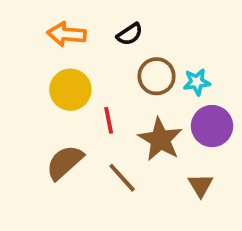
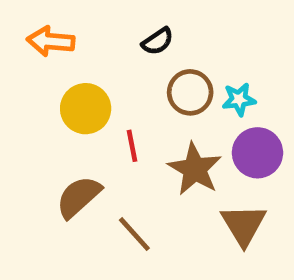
orange arrow: (67, 34) -> (51, 41), moved
brown line: (122, 178) -> (134, 234), moved
brown triangle: (201, 185) -> (244, 225), size x1.5

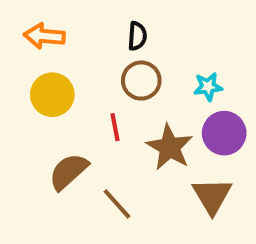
black semicircle: (158, 41) -> (137, 36), turned -52
brown circle: (190, 92) -> (141, 81), moved
yellow circle: (86, 109) -> (52, 95), moved

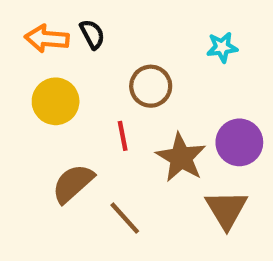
black semicircle: (137, 36) -> (92, 34), moved, turned -32
cyan star: (208, 87) -> (222, 47), moved

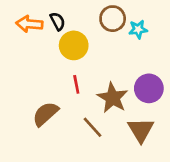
brown circle: (151, 86) -> (113, 19), moved
yellow circle: (56, 101) -> (74, 45), moved
brown line: (125, 218) -> (92, 127), moved

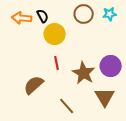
cyan star: (138, 29) -> (110, 14), moved
brown line: (92, 127) -> (67, 106), moved

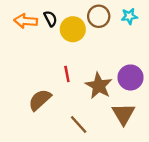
yellow circle: (55, 34) -> (73, 29), moved

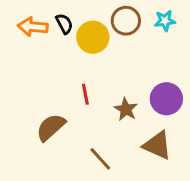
brown star: (99, 86) -> (126, 109), size x0.7
brown triangle: (123, 114) -> (157, 145), turned -35

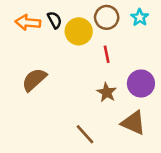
cyan star: (165, 21) -> (140, 17), turned -30
red line: (85, 94) -> (107, 54), moved
brown semicircle: (51, 127) -> (34, 80), moved

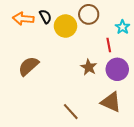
cyan star: (140, 17) -> (123, 27), moved
red line: (107, 54) -> (109, 45), moved
brown star: (107, 92) -> (89, 67), moved

